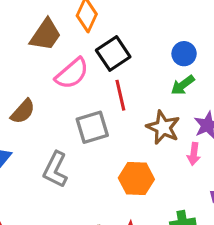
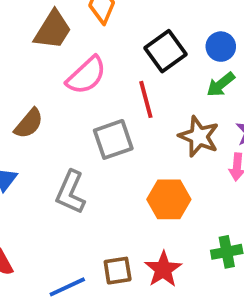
black square: (113, 54) -> (165, 51), moved

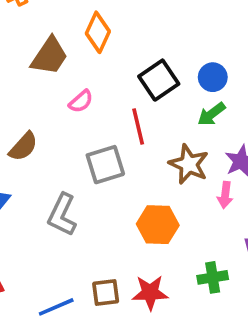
pink semicircle: (86, 75) -> (81, 101), size x0.6
red star: (163, 269) -> (150, 293), turned 30

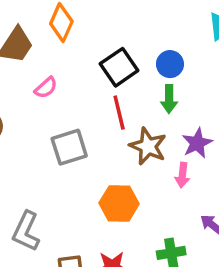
green arrow: (211, 114) -> (169, 99), turned -52
red line: (138, 127) -> (119, 113), moved
gray L-shape: (62, 215) -> (26, 231), moved

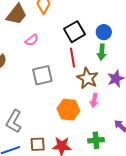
pink arrow: (182, 175) -> (94, 100), moved

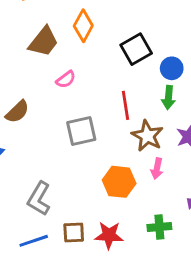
black square: (75, 32) -> (136, 49), moved

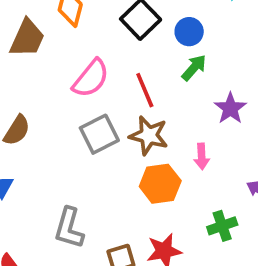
pink semicircle: (66, 79) -> (91, 78), moved, size x1.6
green arrow: (168, 98) -> (194, 68), turned -130
brown star: (147, 136) -> (149, 135), moved

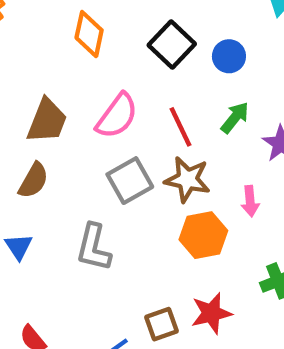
brown trapezoid: (27, 38) -> (47, 121), moved
green arrow: (194, 68) -> (235, 118), moved
gray L-shape: (69, 228) -> (94, 247), moved

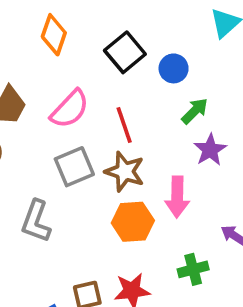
green arrow: (235, 118) -> (195, 111), moved
pink arrow: (250, 201) -> (177, 197), size x1.5

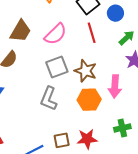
red line: (124, 125) -> (92, 33), moved
gray L-shape: (36, 221) -> (49, 99), moved

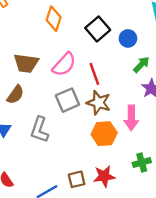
brown trapezoid: (20, 31) -> (26, 63), turned 70
red line: (92, 33) -> (94, 74), moved
gray L-shape: (49, 99) -> (39, 130), moved

